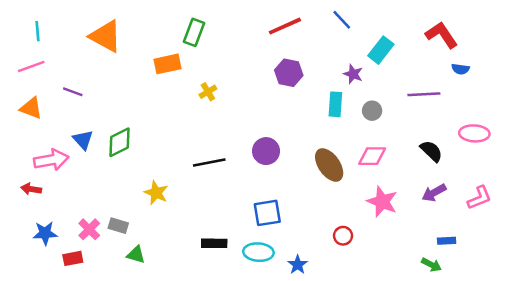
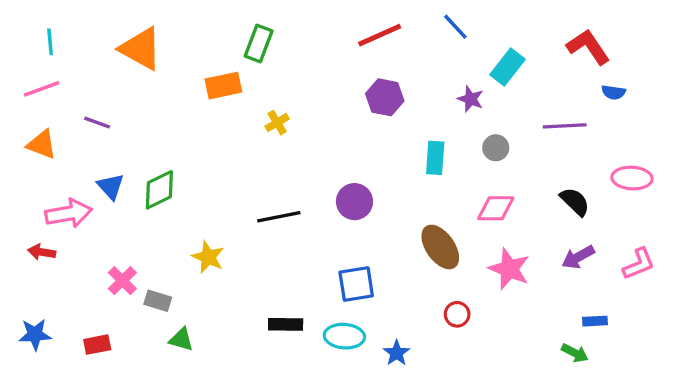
cyan rectangle: (335, 104) -> (435, 158), moved
brown ellipse: (329, 165) -> (440, 247), moved
pink cross: (89, 229) -> (122, 281), moved
blue star: (45, 233) -> (35, 334), moved

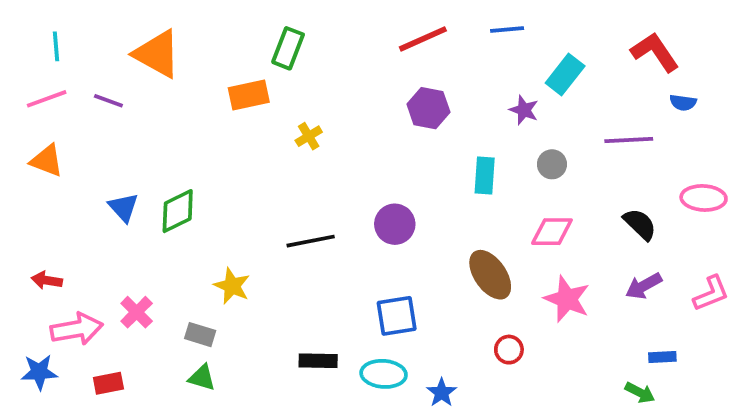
blue line: (455, 27) -> (507, 30), turned -52
purple line: (97, 123) -> (108, 101), moved
pink arrow: (69, 213) -> (77, 329), moved
gray rectangle: (158, 301) -> (200, 335), moved

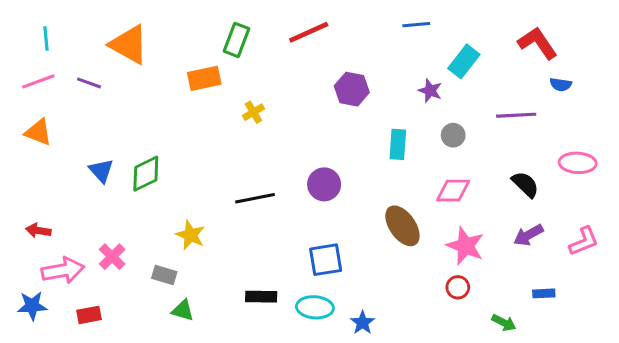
red line: (423, 39) -> (309, 32), moved
red circle: (509, 350) -> (458, 287), moved
green triangle: (202, 378) -> (183, 310), moved
green arrow: (640, 393) -> (504, 323), moved

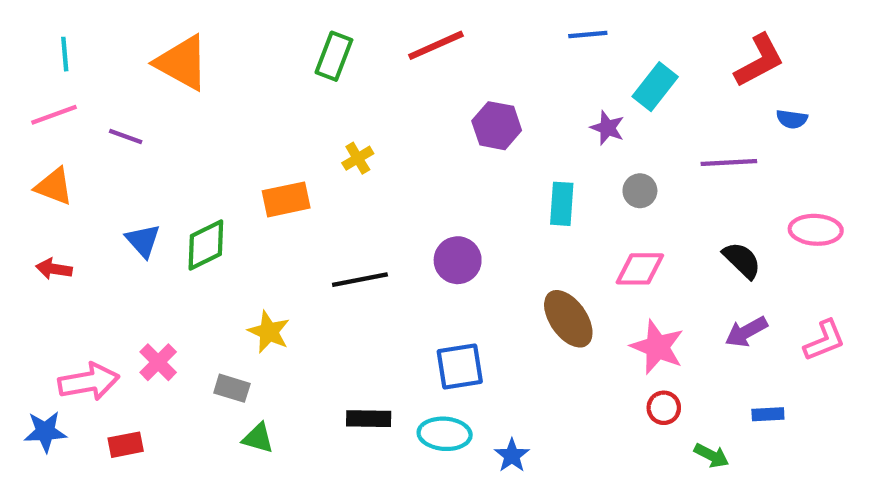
red L-shape: (538, 43) -> (759, 61), turned 96
orange rectangle: (204, 78) -> (286, 199), moved
purple line: (89, 83) -> (126, 136), moved
red arrow: (38, 230) -> (54, 269), moved
red circle: (458, 287) -> (664, 408), moved

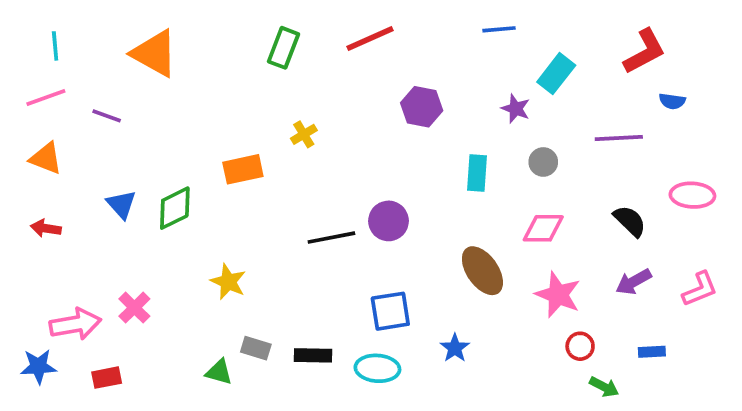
black line: (360, 280) -> (331, 238), moved
gray rectangle: (232, 388) -> (256, 348), moved
red circle: (664, 408) -> (580, 346), moved
blue star: (512, 456) -> (455, 348), moved

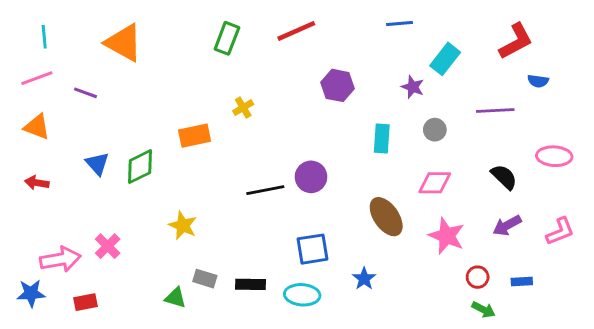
red circle: (580, 346) -> (478, 277), moved

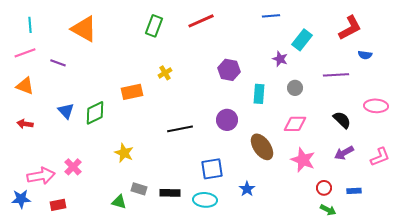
purple hexagon: (338, 85) -> (229, 70), moved
purple circle: (311, 177) -> (227, 120), moved

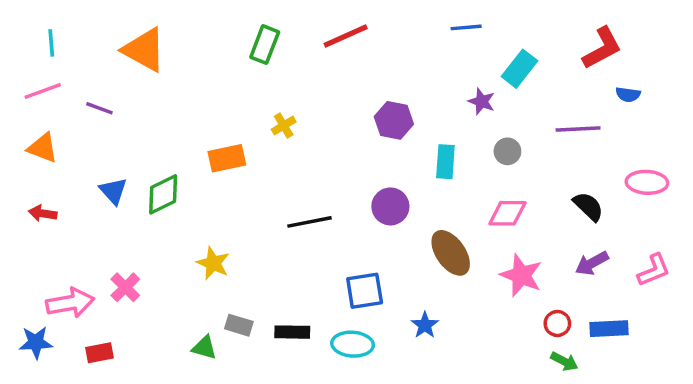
blue rectangle: (354, 191) -> (609, 329), size x1.5

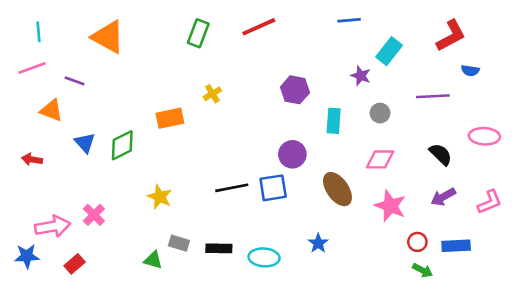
orange triangle: (43, 148) -> (51, 110), moved
black line: (309, 222) -> (232, 188), moved
blue square: (365, 291) -> (273, 188), moved
red rectangle: (99, 353) -> (75, 264), turned -30

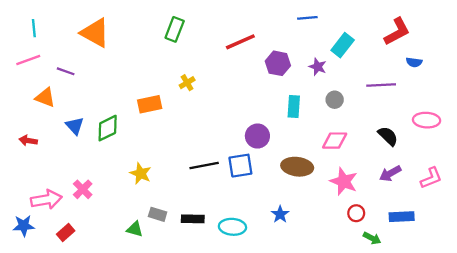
red line: (259, 27) -> (240, 42), moved
purple hexagon: (295, 90) -> (278, 63), moved
brown ellipse: (337, 189) -> (297, 167), turned -48
red circle: (417, 242) -> (356, 213), moved

